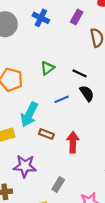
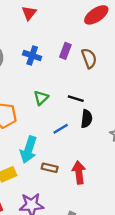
purple rectangle: (77, 17) -> (65, 51), moved
blue cross: (41, 18) -> (32, 56), moved
black semicircle: (87, 93) -> (87, 119), turned 49

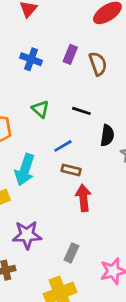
green triangle: (41, 98) -> (41, 109), turned -35
black semicircle: (87, 119) -> (107, 135), moved
brown rectangle: (50, 168) -> (71, 170), moved

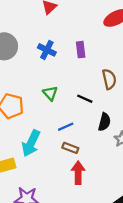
purple rectangle: (70, 54) -> (81, 50), turned -35
brown semicircle: (98, 64) -> (109, 79), moved

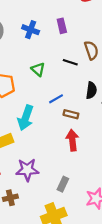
black line: (85, 99) -> (70, 62), moved
brown rectangle: (70, 148) -> (71, 114), moved

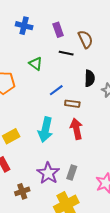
purple rectangle: (62, 26) -> (58, 30), moved
cyan arrow: (26, 118) -> (45, 130), moved
purple star: (27, 170) -> (48, 173), moved, turned -30

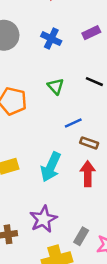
purple rectangle: (58, 30) -> (91, 33), moved, turned 72
gray rectangle: (72, 173) -> (81, 236), moved

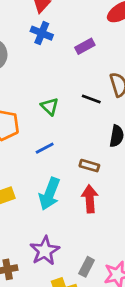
blue cross: (51, 39) -> (42, 33), moved
blue line: (73, 123) -> (45, 148), moved

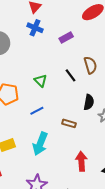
black line: (91, 99) -> (70, 75), turned 32
red arrow: (90, 199) -> (81, 161), moved

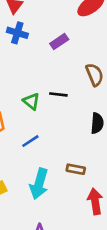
black line: (70, 75) -> (58, 94), moved, turned -40
brown rectangle: (69, 123) -> (76, 169), moved

